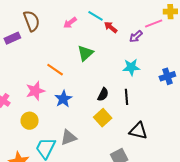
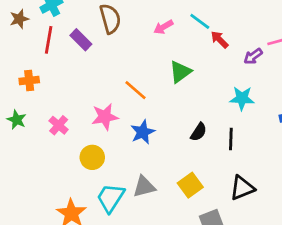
purple rectangle: (12, 38) -> (81, 40), turned 63
yellow square: (103, 118) -> (190, 185), moved
black triangle: (138, 131) -> (242, 188), turned -42

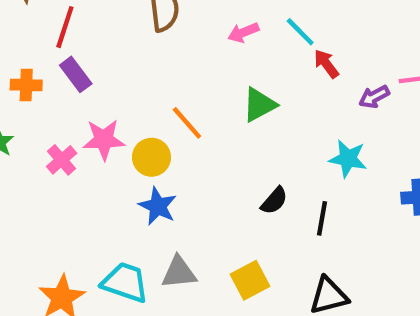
purple rectangle: (81, 40) -> (76, 74), moved
pink star: (105, 117) -> (104, 140), moved
blue star: (143, 132) -> (158, 206), moved, turned -30
yellow circle: (92, 157) -> (151, 157), moved
cyan trapezoid: (111, 198) -> (125, 282), turned 68

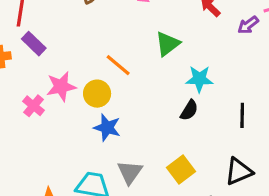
cyan star: (348, 159) -> (199, 79), moved
black line: (322, 218) -> (242, 115), moved
gray triangle: (179, 273) -> (130, 172), turned -40

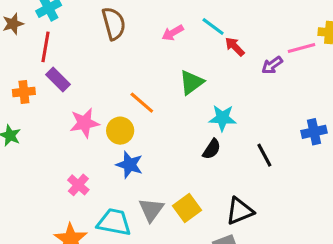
pink cross: (34, 106) -> (78, 185), moved
black line: (242, 115) -> (264, 155), turned -30
yellow square: (181, 170) -> (187, 208), moved
black triangle: (239, 171) -> (240, 211), moved

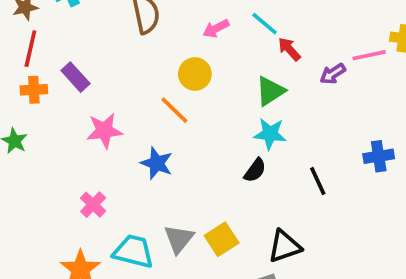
red line: (46, 47) -> (30, 49), moved
green triangle: (191, 82) -> (270, 91), moved
yellow circle: (120, 131) -> (195, 74), moved
blue star: (130, 165) -> (157, 163), moved

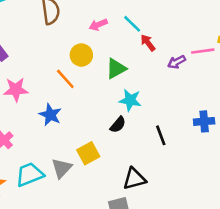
green triangle: (270, 91) -> (116, 69), moved
yellow square: (222, 239) -> (88, 153), moved
cyan trapezoid: (133, 251) -> (30, 174), turned -40

